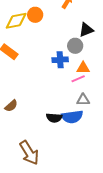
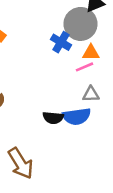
gray circle: (75, 46) -> (80, 24), size x1.6
blue cross: (60, 60) -> (61, 42), turned 35

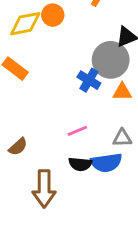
pink line: (84, 67) -> (77, 131), moved
brown arrow: (21, 163) -> (44, 189), moved, turned 32

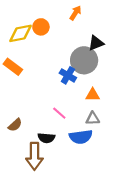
orange triangle: (122, 92) -> (93, 95), moved
pink line: (77, 131) -> (59, 113), turned 64
black semicircle: (80, 164) -> (46, 138), moved

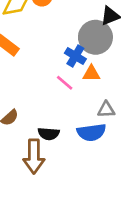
orange triangle: (93, 95) -> (91, 73), moved
pink line: (59, 113) -> (65, 83), moved

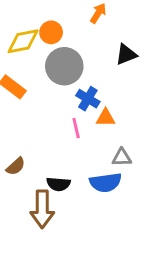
gray circle: (95, 37) -> (64, 66), moved
pink line: (65, 83) -> (76, 128), turned 36

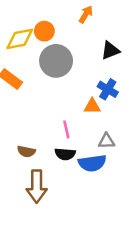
blue cross: (88, 99) -> (108, 89), moved
pink line: (76, 128) -> (66, 129), moved
brown semicircle: (16, 166) -> (26, 151), moved, turned 54
black semicircle: (58, 184) -> (65, 154), moved

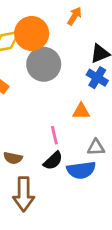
orange circle: (44, 31) -> (32, 33), size x1.6
blue cross: (108, 89) -> (97, 78), moved
black semicircle: (65, 154) -> (53, 161), turned -48

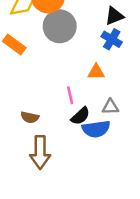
black semicircle: (53, 161) -> (80, 116), moved

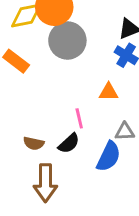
black semicircle: (80, 116) -> (69, 143), moved
blue semicircle: (96, 129) -> (109, 157), turned -56

